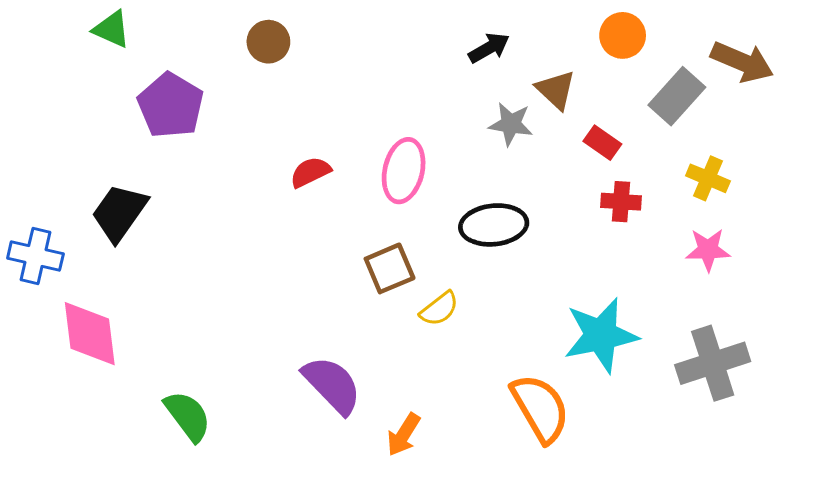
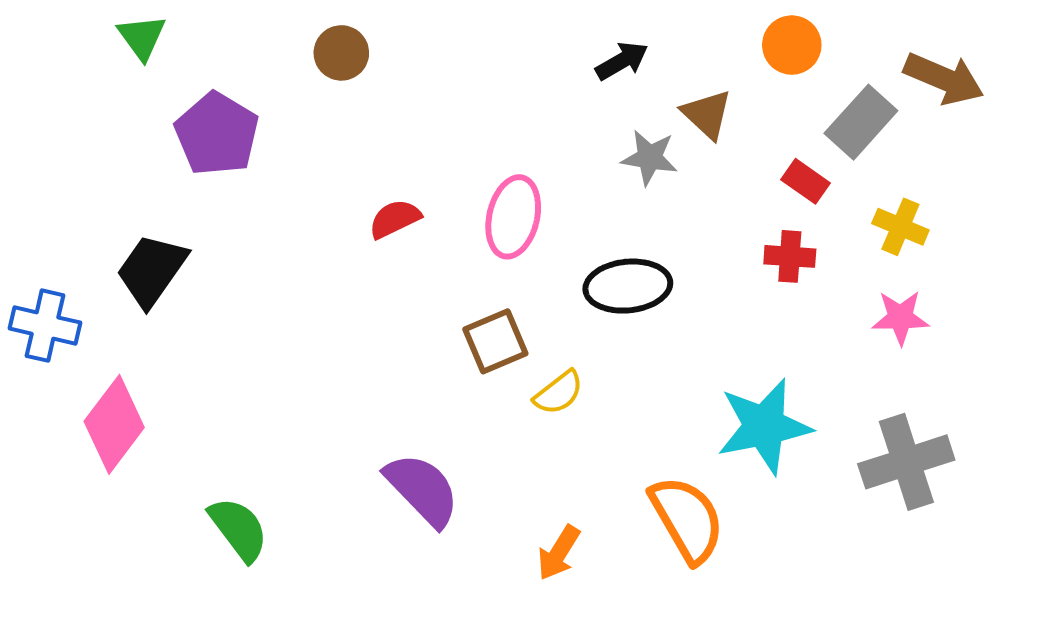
green triangle: (112, 29) -> (142, 37), turned 30
red rectangle: (602, 143) -> (806, 181), moved
pink diamond: (90, 334) -> (114, 424), turned 44
orange arrow: (404, 435) -> (559, 553), moved

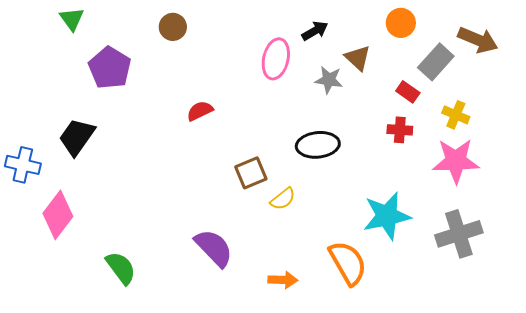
pink ellipse: (513, 217) -> (276, 59), moved
pink star: (900, 318) -> (456, 161), size x1.6
orange arrow: (559, 553) -> (283, 280), turned -120

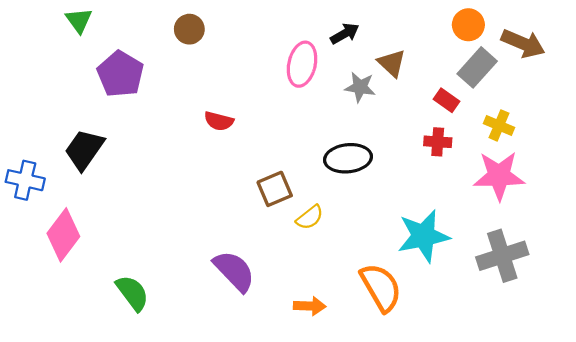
orange circle: (401, 23) -> (468, 25), moved
red semicircle: (200, 111) -> (219, 121), turned -140

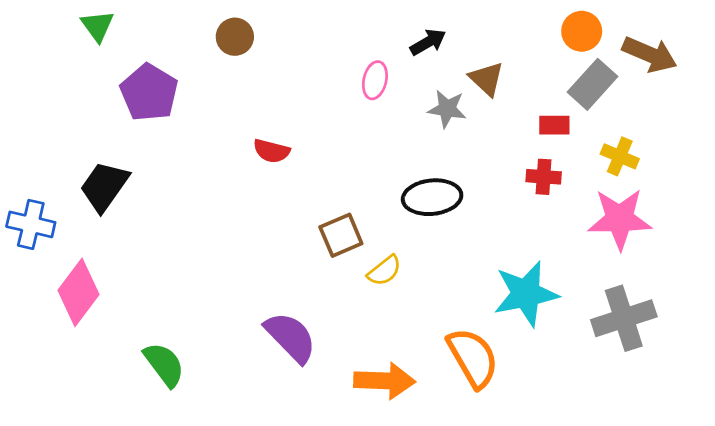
pink ellipse: (302, 64) -> (375, 80), size x0.7
red rectangle: (446, 100) -> (554, 125), turned -35
orange arrow: (310, 306) -> (384, 381), size x1.5

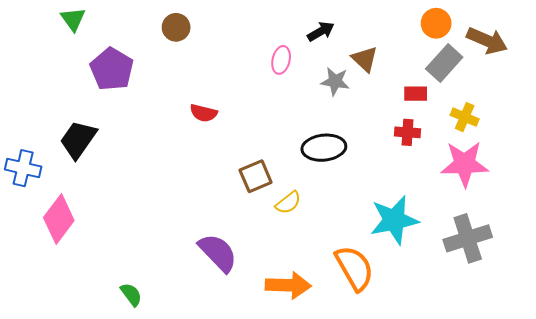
green semicircle: (164, 364) -> (131, 294), moved, size x0.7

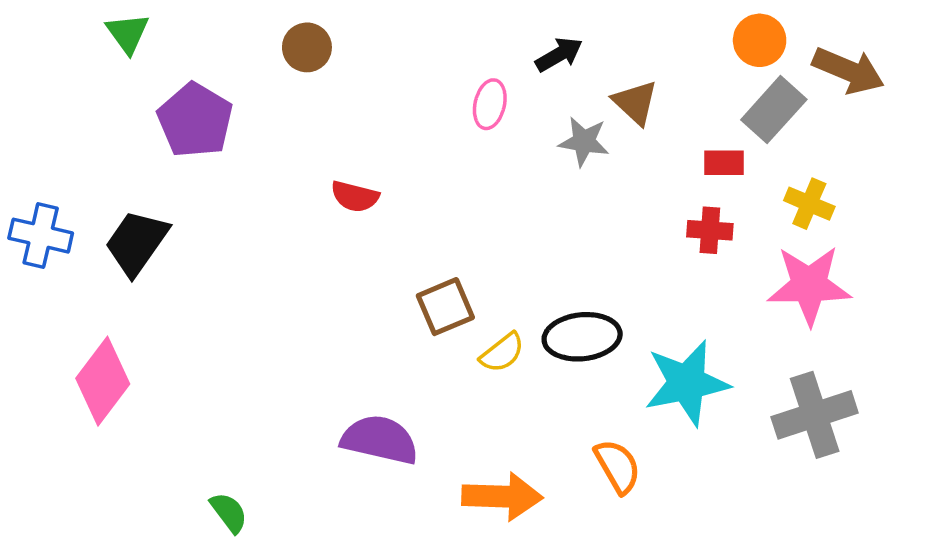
black ellipse: (324, 148) -> (582, 337), moved
blue cross: (23, 168) -> (41, 236), moved
purple semicircle: (218, 253) -> (380, 440), turned -33
orange semicircle: (354, 268) -> (618, 466), size x0.7

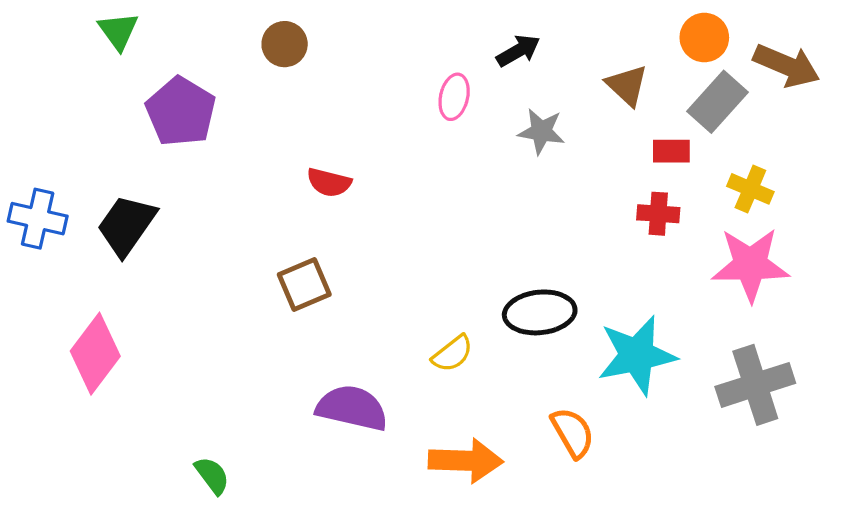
brown triangle: (635, 102) -> (627, 85), moved
brown square: (445, 307) -> (304, 284), moved
yellow semicircle: (502, 353) -> (452, 354), moved

